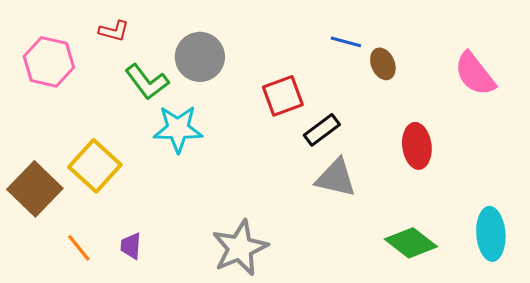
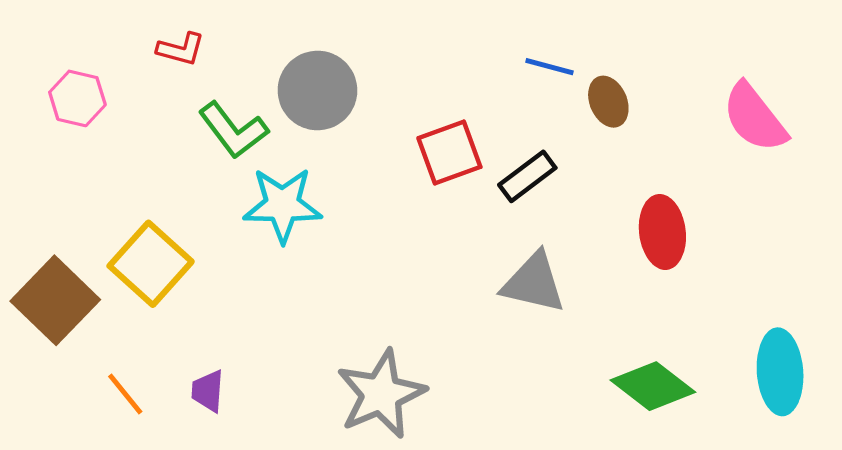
pink hexagon: (49, 62) -> (77, 98), size x0.7
black rectangle: (322, 130) -> (527, 176), moved

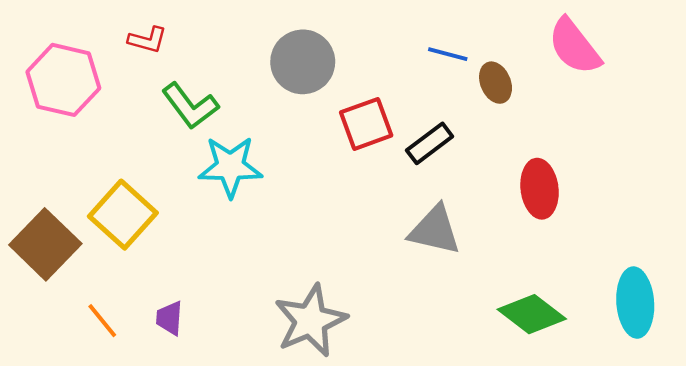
gray circle: (317, 90) -> (303, 62), moved
pink hexagon: (77, 98) -> (63, 80), size x1.6
pink semicircle: (755, 118) -> (574, 46), moved

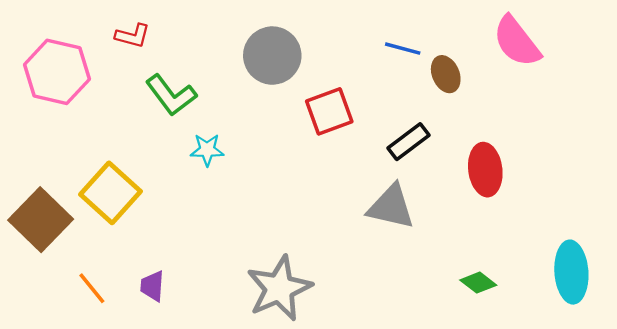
black rectangle: (430, 143) -> (408, 142), moved
cyan star: (230, 167) -> (207, 150), size x0.6
green diamond: (532, 314) -> (478, 283), size x0.6

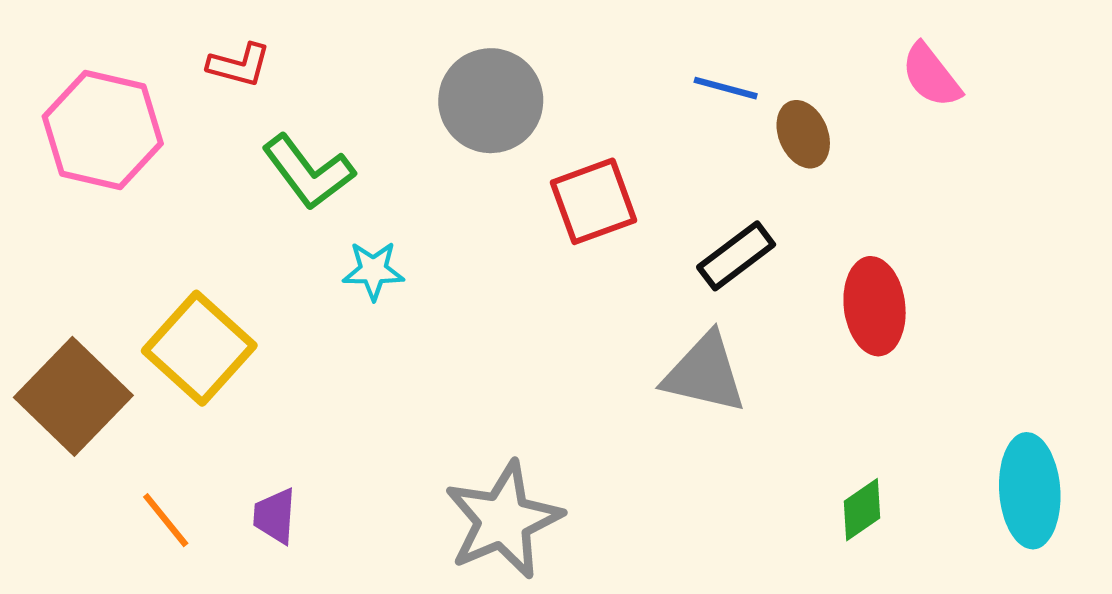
pink semicircle: (517, 42) -> (931, 75), size x0.7
green diamond: (478, 283) -> (862, 510), turned -72

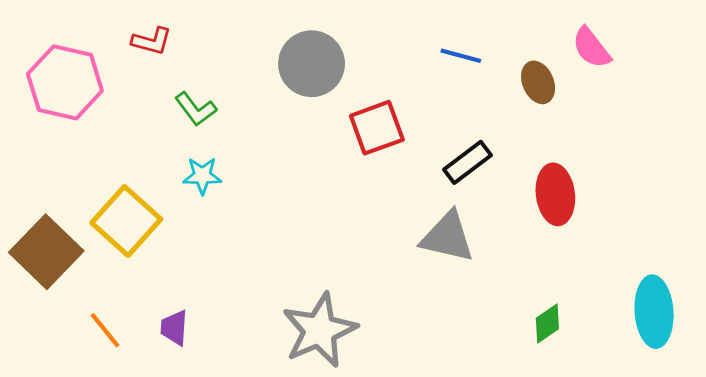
brown ellipse: (803, 134) -> (538, 82), moved
green L-shape: (308, 172) -> (196, 109), size x0.7
cyan star: (373, 271) -> (202, 176), moved

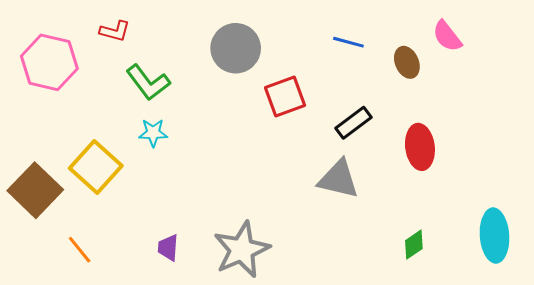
green L-shape: (196, 109) -> (148, 82), size x1.4
purple trapezoid: (174, 328) -> (168, 248), moved

